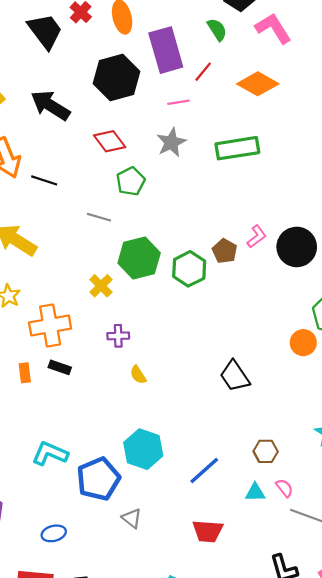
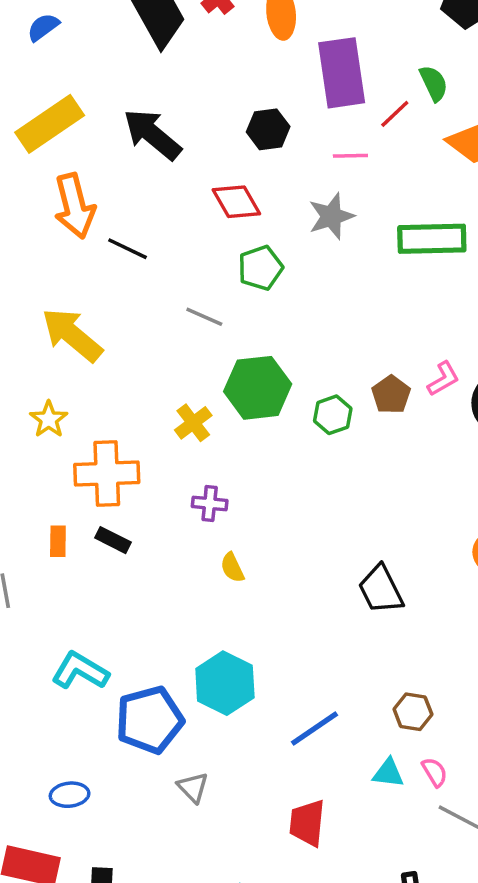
green semicircle: (217, 30) -> (434, 83), moved
black hexagon: (116, 77) -> (268, 129), moved, size x0.6
green hexagon: (189, 269) -> (333, 415), size x0.7
red trapezoid: (208, 531) -> (307, 823), turned 84

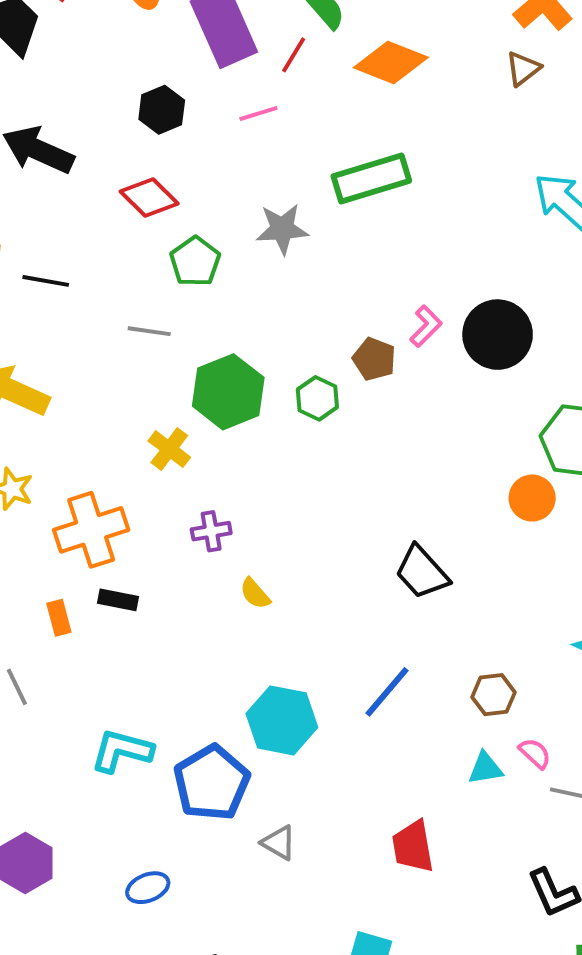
gray star: (331, 216) -> (282, 229), moved, turned 30
blue line: (315, 729) -> (387, 692), moved

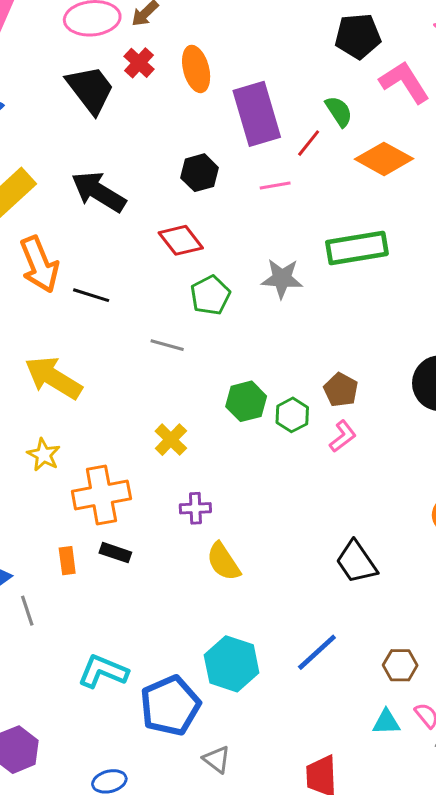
pink L-shape: (426, 326) -> (343, 436), moved
green hexagon: (228, 392) -> (246, 401), moved, size x0.7
yellow semicircle: (255, 594) -> (223, 562), size x1.5

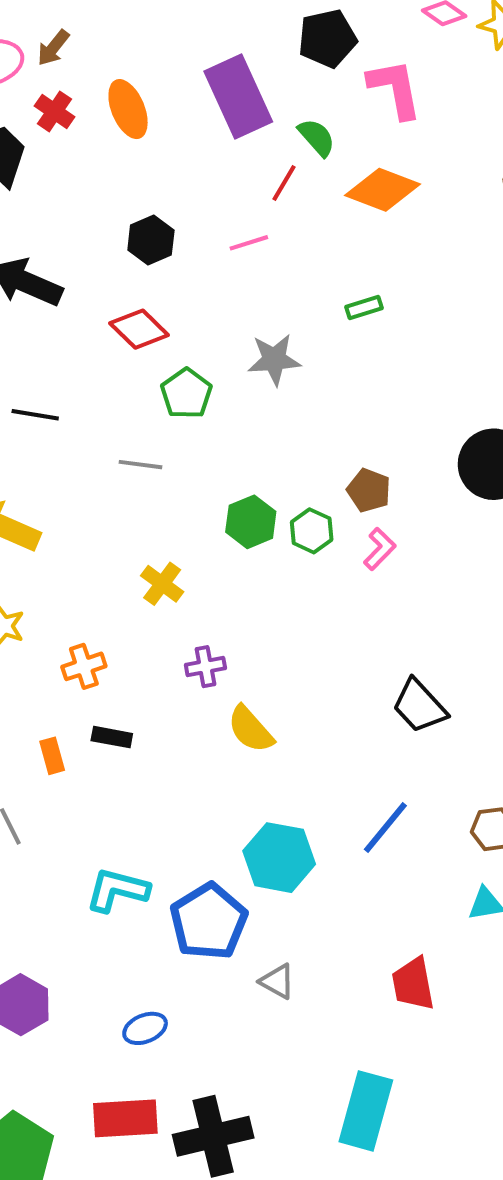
pink L-shape: (405, 82) -> (395, 89), turned 30
purple rectangle: (257, 114) -> (238, 96), moved
green rectangle: (357, 248) -> (364, 307), size x0.5
orange cross: (101, 495) -> (84, 666), size x0.6

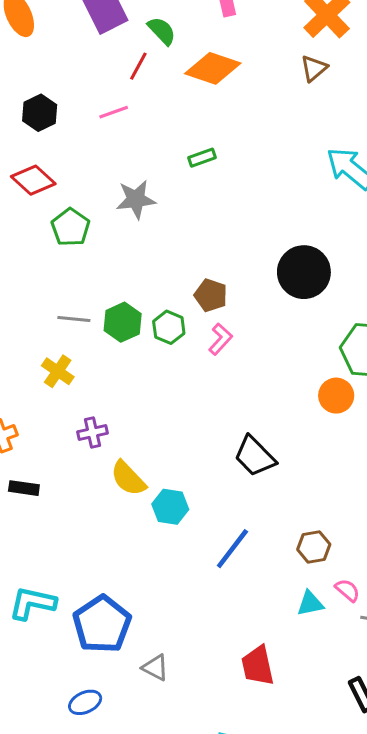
gray line: (141, 465) -> (74, 319), moved
cyan hexagon: (279, 858) -> (170, 507), moved, size x0.7
blue ellipse: (145, 1028) -> (85, 702), moved

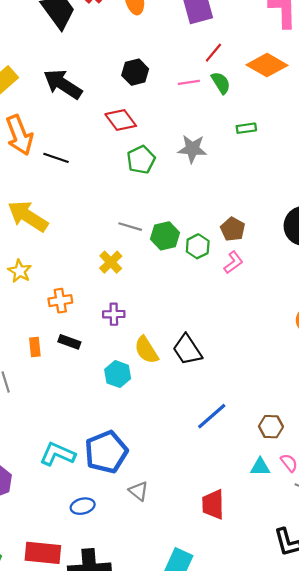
green semicircle: (162, 31) -> (221, 83), moved
purple cross: (93, 432) -> (114, 314), moved
black trapezoid: (255, 456) -> (187, 350), moved
cyan hexagon: (170, 507) -> (118, 374), moved
cyan L-shape: (32, 603) -> (57, 454), moved

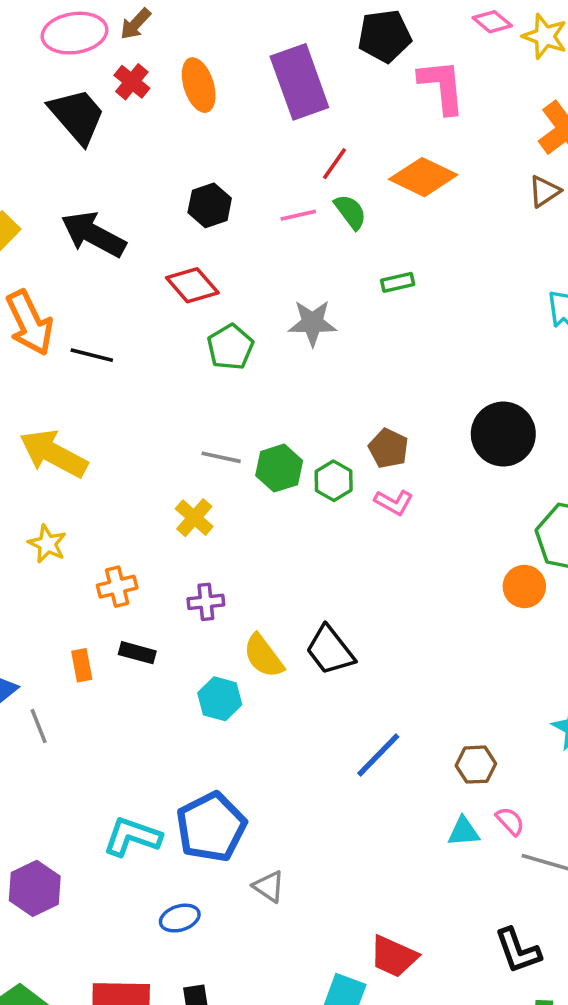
pink L-shape: (233, 262) -> (394, 502), turned 70
red trapezoid: (213, 505) -> (394, 956), moved, turned -60

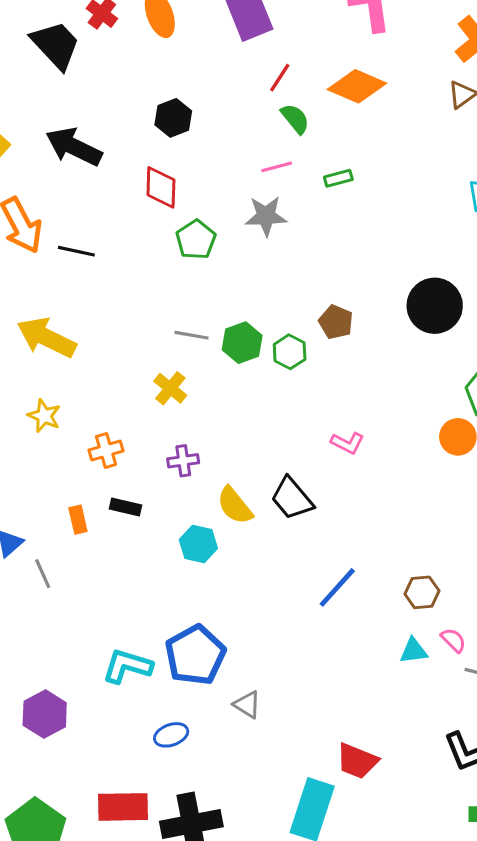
pink line: (298, 215) -> (277, 167), moved
red diamond: (192, 285) -> (161, 187), turned 45
pink L-shape: (394, 502) -> (347, 443), moved

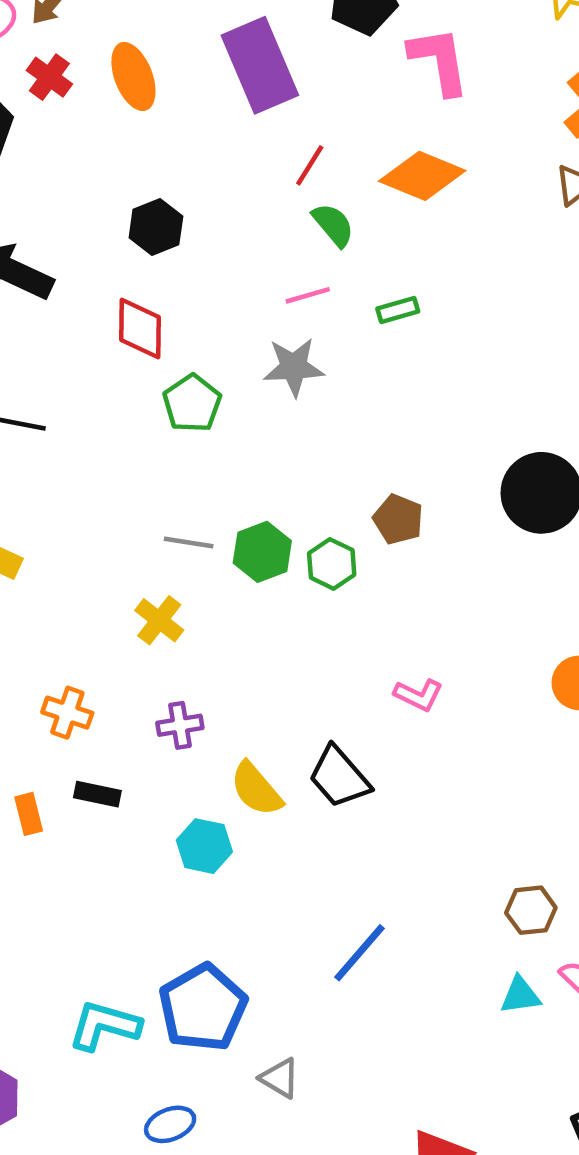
orange cross: (106, 451) -> (67, 713), turned 36
blue line: (337, 587) -> (360, 953), moved

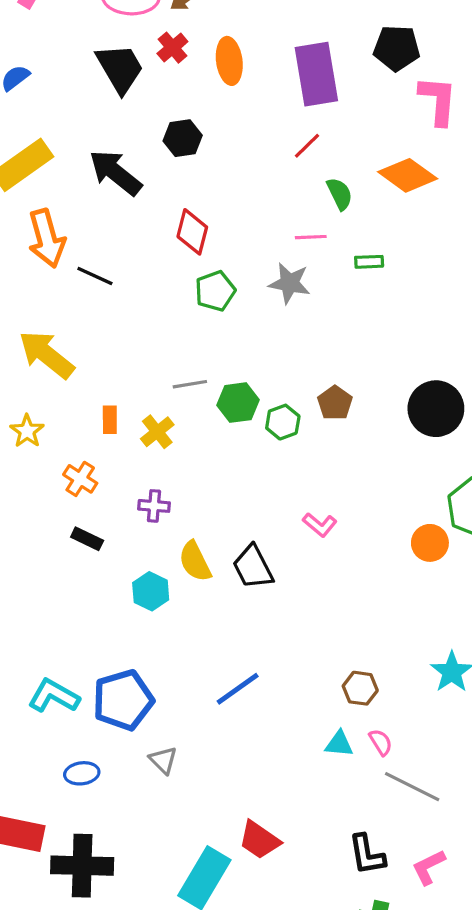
red line: (310, 165) -> (307, 146), moved
black hexagon: (156, 227) -> (183, 138), moved
gray line: (189, 543) -> (190, 384), turned -32
orange rectangle: (29, 814) -> (110, 420), moved

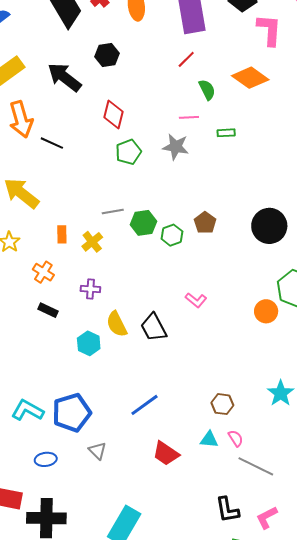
red trapezoid: (259, 840) -> (166, 453), moved

